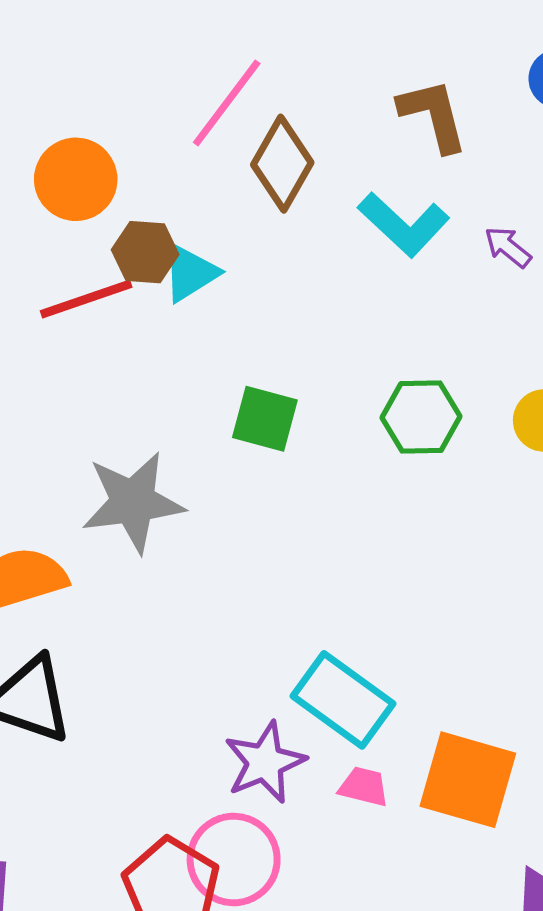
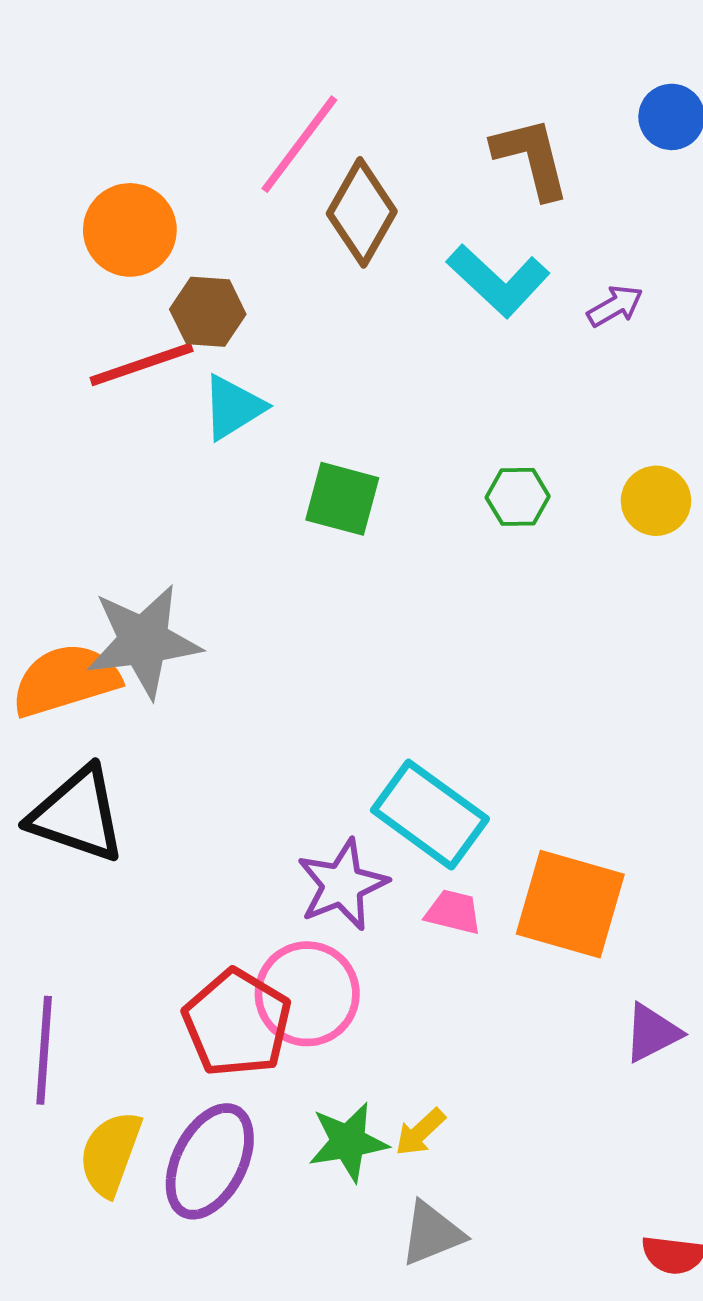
purple arrow: (508, 247) -> (615, 306), turned 111
cyan triangle: (190, 273) -> (233, 407), moved
green hexagon: (421, 417) -> (518, 497), size x0.7
gray star: (133, 502) -> (144, 641), moved

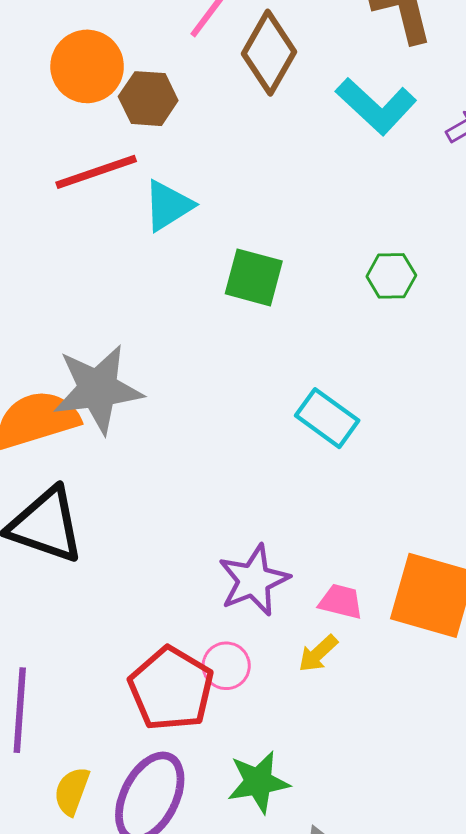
brown hexagon: (208, 312) -> (148, 99), moved
cyan rectangle: (430, 815) -> (327, 418), moved, size x0.7
pink circle: (307, 994) -> (226, 666), size x0.6
yellow arrow: (420, 1132) -> (318, 654), moved
yellow semicircle: (110, 1154) -> (72, 791), size x0.7

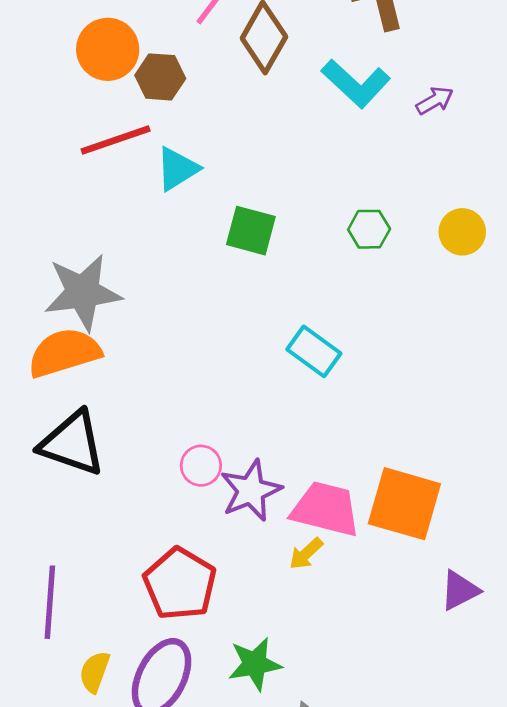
gray star: (98, 389) -> (83, 292), moved
pink trapezoid: (341, 602) -> (326, 509), size x1.8
pink circle: (226, 666) -> (201, 466), moved

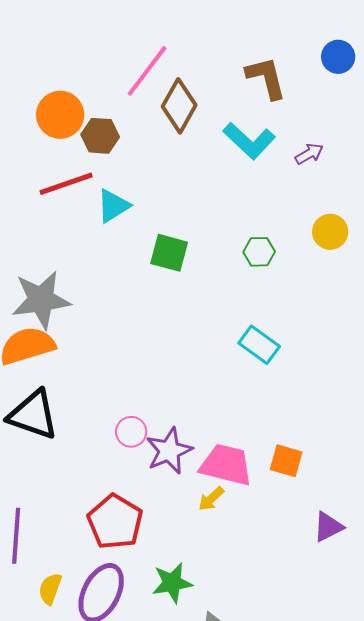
yellow circle: (462, 232) -> (330, 232), moved
cyan rectangle: (314, 351) -> (259, 345), moved
orange square: (404, 504) -> (286, 461), size x0.6

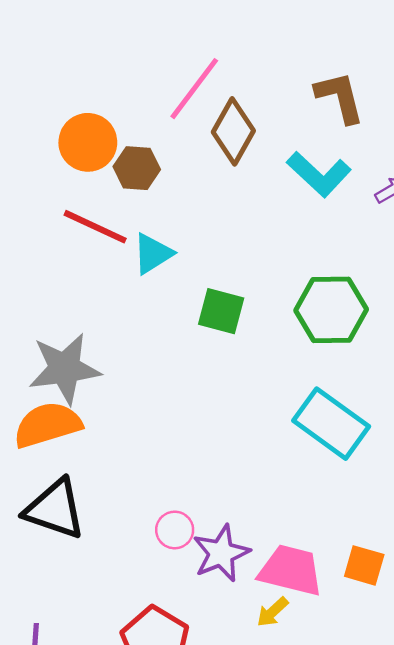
red line: (66, 184) -> (95, 227), turned 44
green hexagon: (259, 252) -> (331, 310), size x1.8
cyan rectangle: (259, 345) -> (331, 424), size x1.5

